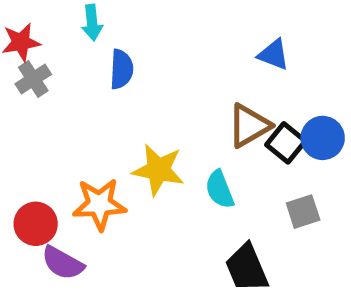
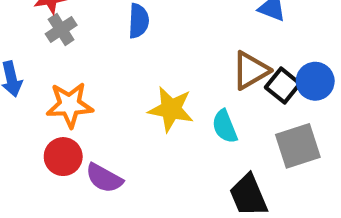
orange star: (99, 204) -> (70, 105), moved
gray square: (303, 212) -> (298, 146), size x1.5
purple semicircle: (63, 263) -> (104, 178), moved

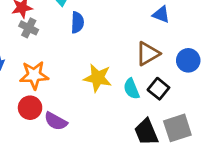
gray cross: (61, 30) -> (29, 28), turned -30
black square: (283, 86) -> (158, 89), moved
gray square: (298, 146) -> (177, 128), moved

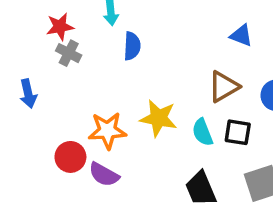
orange star: (34, 75) -> (107, 131), moved
black square: (158, 89) -> (238, 132), turned -30
black trapezoid: (146, 132) -> (201, 189), moved

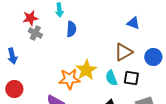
yellow star: (158, 118) -> (86, 70), turned 30
orange star: (107, 131) -> (69, 79), moved
red circle: (70, 157) -> (14, 89), moved

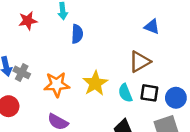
gray cross: (35, 33) -> (22, 72), moved
blue circle: (153, 57) -> (176, 98), moved
orange star: (69, 79) -> (57, 85), moved

